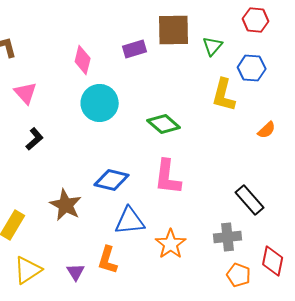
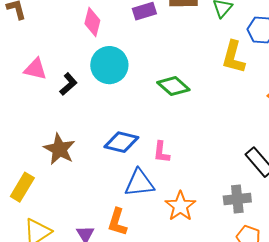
pink triangle: (26, 93) -> (35, 69), moved, turned -35
black L-shape: (35, 139) -> (68, 84), moved
pink L-shape: (168, 177) -> (161, 152), moved, size x0.6
brown star: (66, 205) -> (59, 149), moved

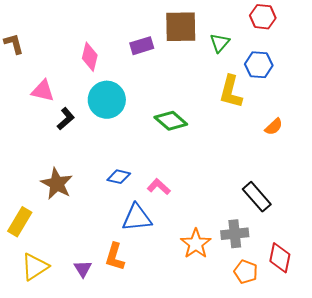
pink triangle: (35, 69) -> (43, 91), moved
blue diamond: (121, 142) -> (119, 177), size x0.7
pink L-shape: (161, 152) -> (159, 187), turned 125
orange star: (180, 206) -> (196, 244), moved

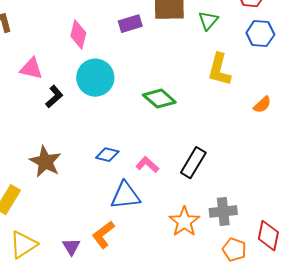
blue hexagon: (259, 65) -> (260, 34), moved
black rectangle: (257, 197) -> (193, 163), moved, turned 72
orange L-shape: (115, 257) -> (103, 235), turned 36

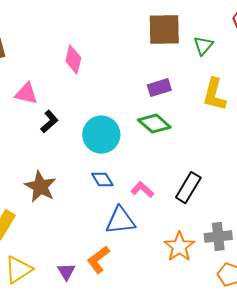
purple rectangle: (130, 24) -> (159, 88), moved
cyan circle: (95, 78) -> (101, 135), moved
blue diamond: (107, 155) -> (102, 180), turned 45

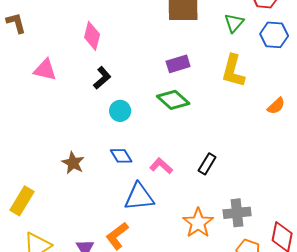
green triangle: (203, 46) -> (234, 23), moved
black L-shape: (49, 122) -> (102, 78), moved
cyan circle: (101, 135) -> (120, 111), size x0.6
brown star: (40, 187) -> (73, 163), moved, size x0.7
black rectangle: (188, 188) -> (207, 164), size x0.7

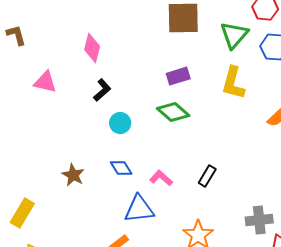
green triangle: (234, 23) -> (234, 35), size x1.4
gray cross: (237, 213) -> (259, 220), moved

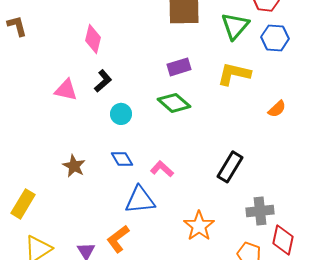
pink triangle: (45, 82) -> (66, 90), moved
yellow L-shape: (233, 83) -> (234, 74), turned 88
black rectangle: (207, 176) -> (230, 167), moved, size x1.4

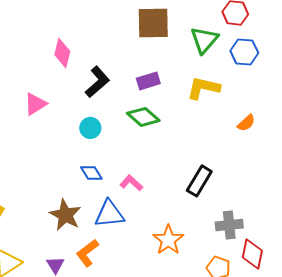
black L-shape: (103, 81) -> (97, 82), moved, size x1.4
pink triangle: (66, 90) -> (35, 104), turned -45
brown star: (74, 166) -> (65, 215), moved, size x1.4

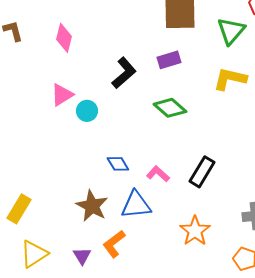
pink diamond: (62, 53) -> (64, 38), moved
purple rectangle: (148, 81) -> (169, 60), moved
cyan circle: (90, 128) -> (87, 111), moved
black rectangle: (199, 181) -> (202, 172), moved

